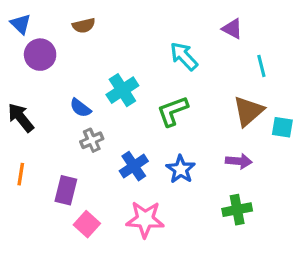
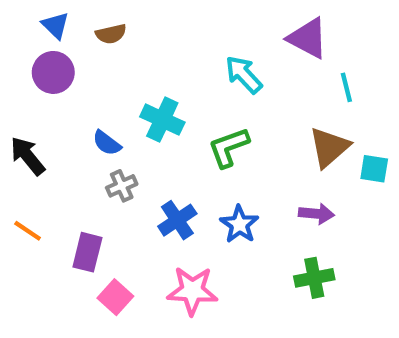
blue triangle: (21, 24) -> (55, 25), moved
purple triangle: (232, 29) -> (308, 38), size x1.5
cyan cross: (122, 90) -> (162, 120), turned -32
orange line: (21, 174) -> (28, 231), turned -65

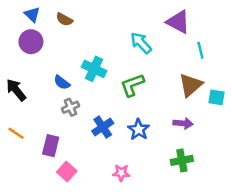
brown semicircle: (111, 34) -> (64, 19), turned 42
pink star: (192, 291) -> (121, 173), moved, size x0.6

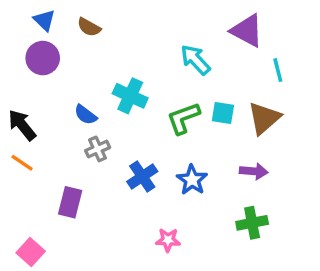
cyan square: (216, 97) -> (223, 113), moved
orange line: (16, 133) -> (22, 163), moved
pink square: (67, 172) -> (31, 252), moved

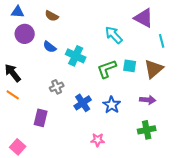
blue triangle: (44, 20) -> (18, 12), moved, turned -40
blue semicircle: (86, 115) -> (50, 47), moved

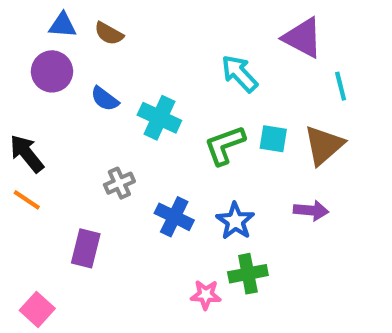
blue triangle: (18, 12) -> (63, 25), moved
blue cross: (83, 103) -> (174, 217), turned -30
green cross: (147, 130) -> (248, 274), moved

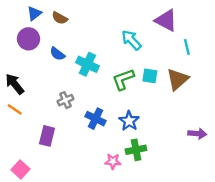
blue triangle: (63, 25) -> (34, 13), turned -42
purple arrow: (311, 210) -> (197, 134), moved

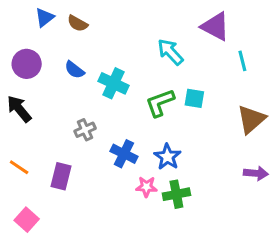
purple circle: (28, 39) -> (27, 64), moved
brown triangle: (178, 79) -> (251, 119), moved
orange line: (15, 109) -> (19, 167), moved
pink star: (113, 161) -> (146, 187), moved

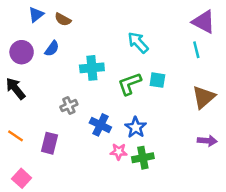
purple triangle: (215, 26) -> (204, 22), moved
blue semicircle: (75, 70) -> (52, 49), moved, turned -91
cyan cross: (113, 83) -> (92, 68), turned -30

